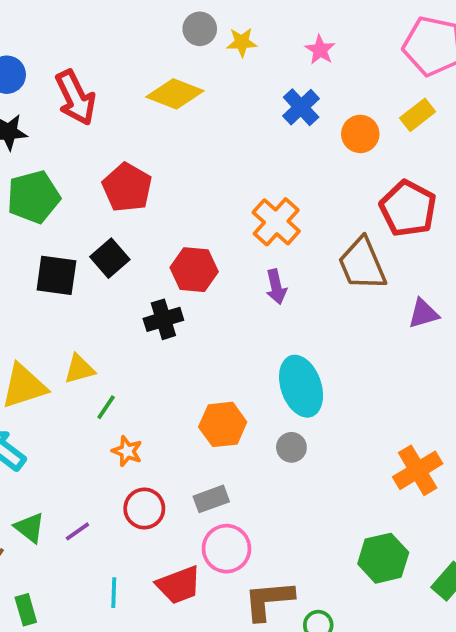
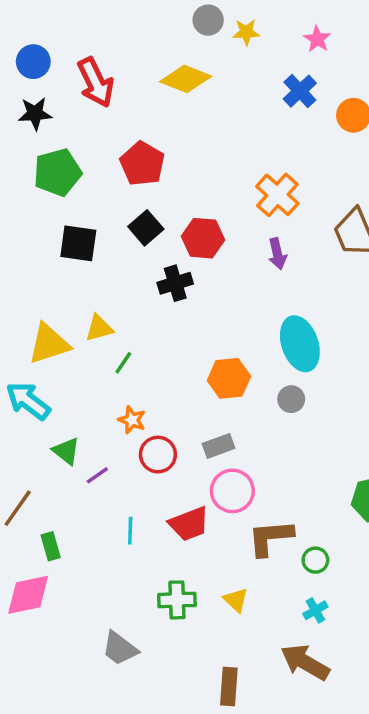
black square: (110, 258) -> (146, 228), moved
orange star: (127, 451) -> (132, 420), moved
green triangle: (30, 528) -> (66, 451), moved

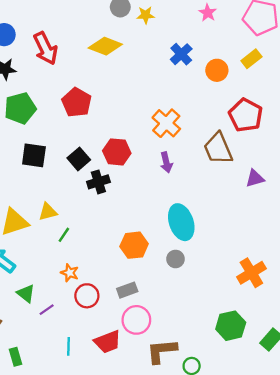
pink star: (317, 39) -> (208, 13), moved
black square: (146, 228) -> (79, 159), moved

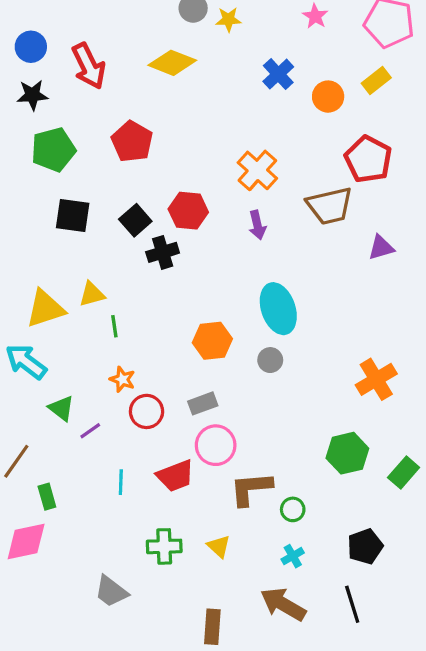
brown trapezoid: (218, 149) -> (330, 206), turned -80
green line: (64, 235) -> (114, 326), turned -42

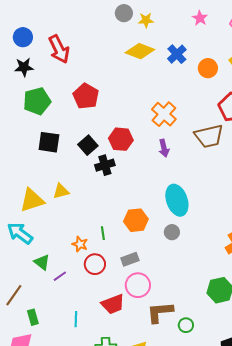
yellow diamond: (172, 63) -> (140, 51), moved
green line: (114, 326) -> (103, 233), moved
cyan line: (121, 482) -> (76, 319), moved

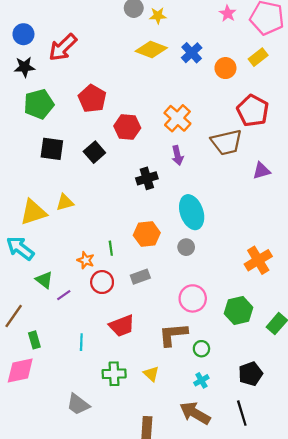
pink star: (200, 18) -> (228, 13), moved
red arrow: (59, 49) -> (63, 47), turned 72
red hexagon: (121, 139) -> (127, 127), moved
black cross: (105, 165) -> (147, 178), moved
pink circle: (138, 285) -> (193, 298), moved

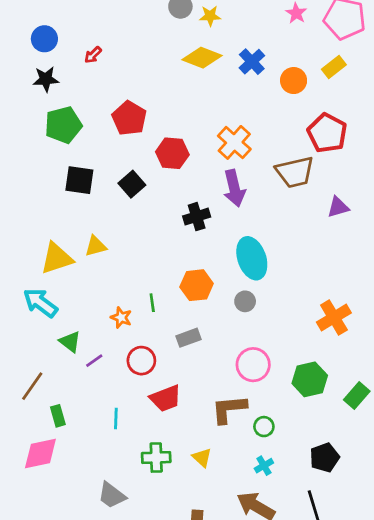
red arrow: (63, 47) -> (93, 55), size x0.5
purple arrow: (177, 155) -> (234, 188), size x1.5
red circle: (102, 282) -> (141, 361), moved

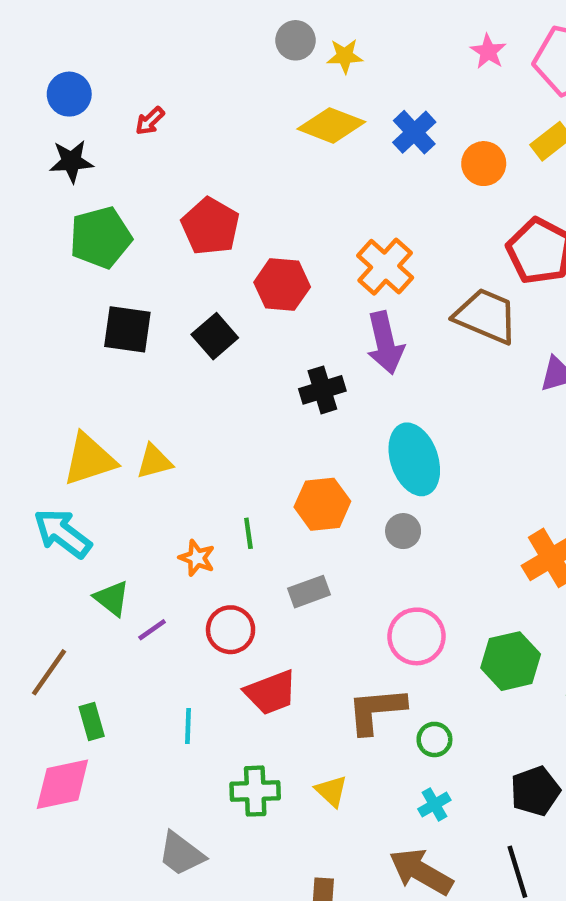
brown trapezoid: (295, 172) -> (486, 316), turned -144
yellow triangle: (96, 246) -> (154, 462), moved

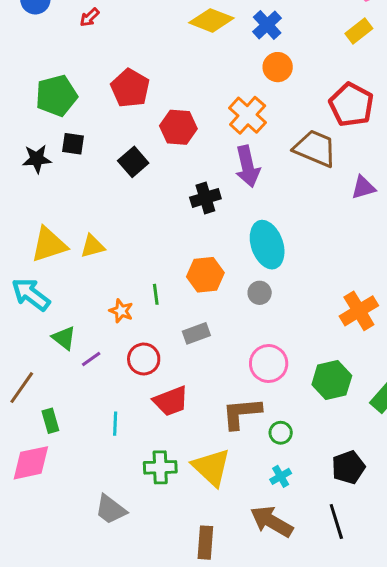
black star: (71, 161) -> (37, 159), moved
orange circle: (484, 164) -> (278, 67), moved
black square: (127, 329) -> (73, 144), moved, size x0.7
yellow triangle: (331, 791) -> (211, 467), size x1.8

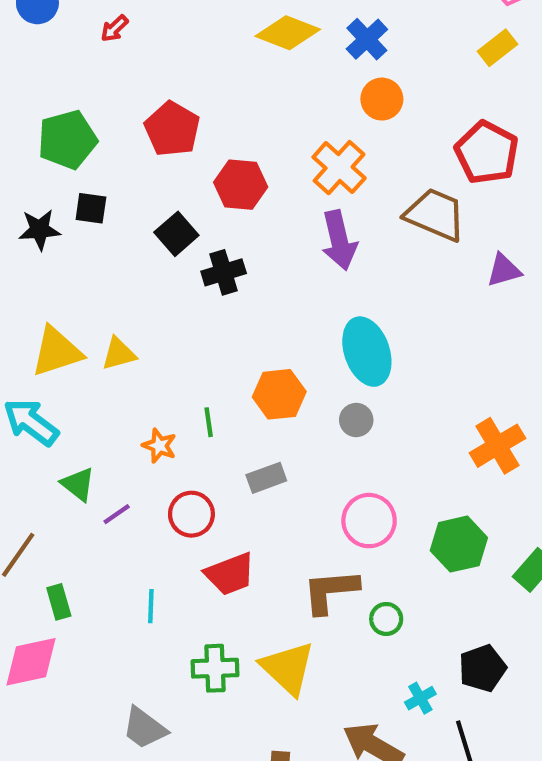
black cross: (205, 198) -> (224, 272), moved
cyan cross: (281, 476) -> (420, 698), moved

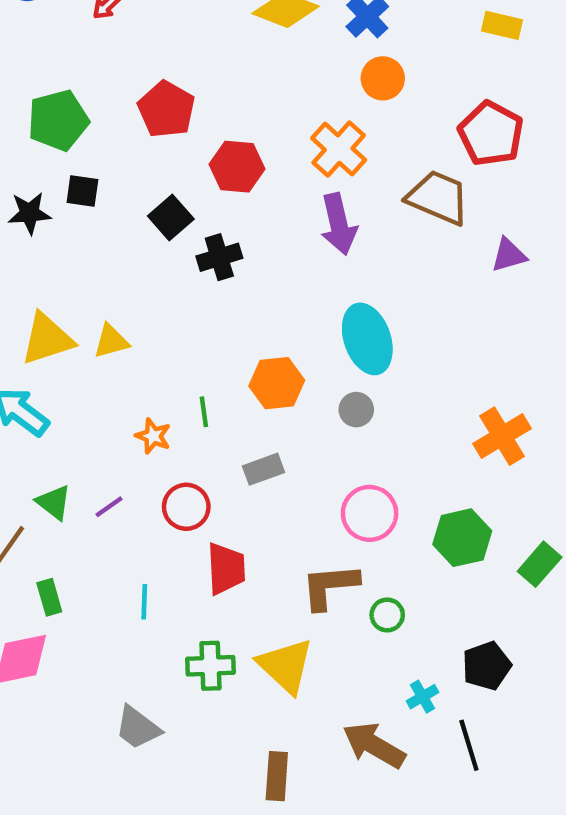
yellow rectangle: (497, 48) -> (502, 25), turned 51
green triangle: (78, 484) -> (54, 502), moved
red trapezoid: (230, 574) -> (226, 569), turned -72

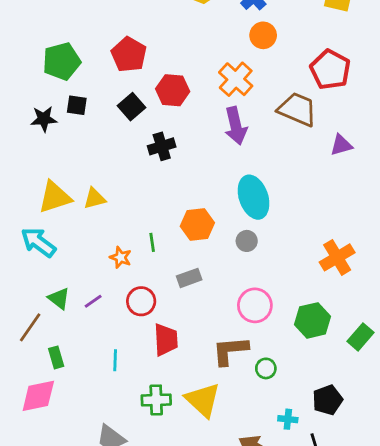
black square: (171, 217) -> (132, 107), moved
cyan cross: (423, 697) -> (288, 419), turned 36

